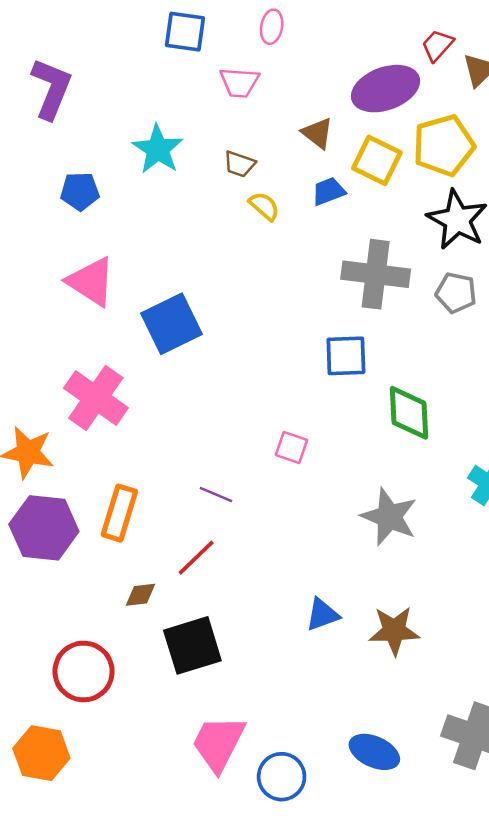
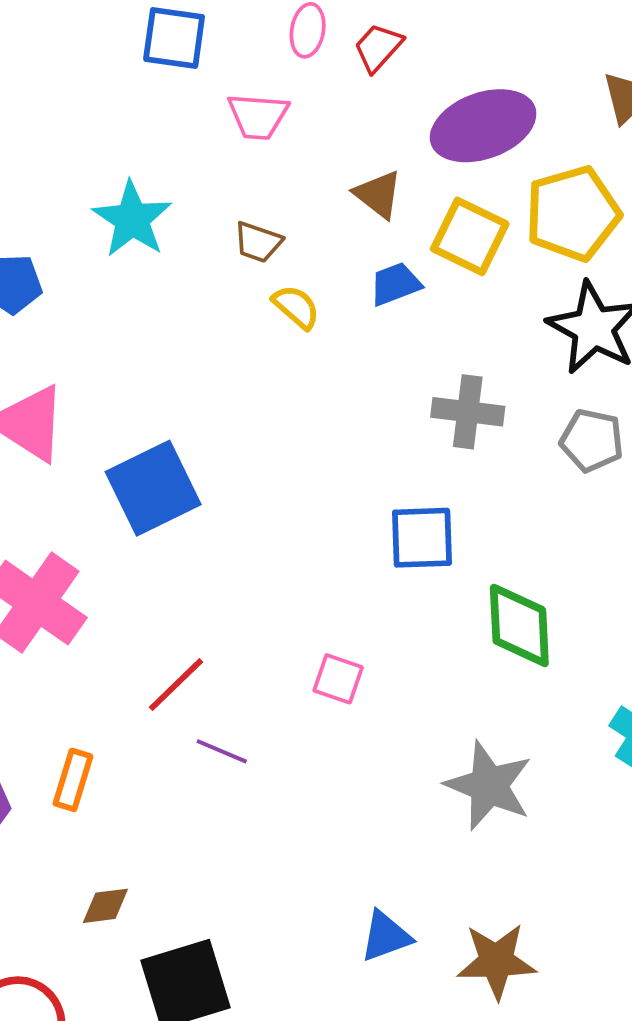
red trapezoid: (437, 45) -> (378, 48), moved
gray cross: (376, 274) -> (468, 412), size x0.7
orange rectangle: (119, 513) -> (73, 780), size x0.7
red line: (196, 558) -> (176, 685), moved

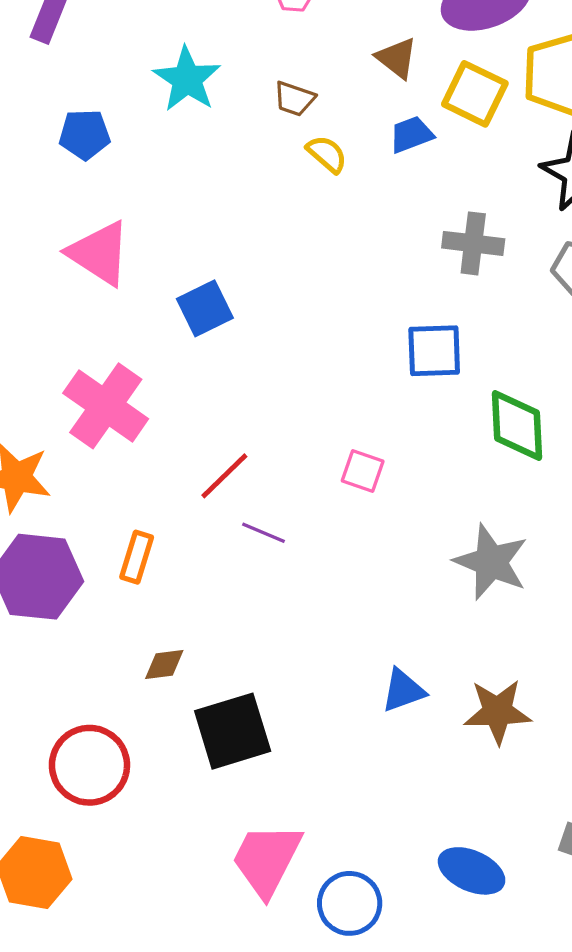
blue square: (153, 488) -> (205, 308), size x0.7

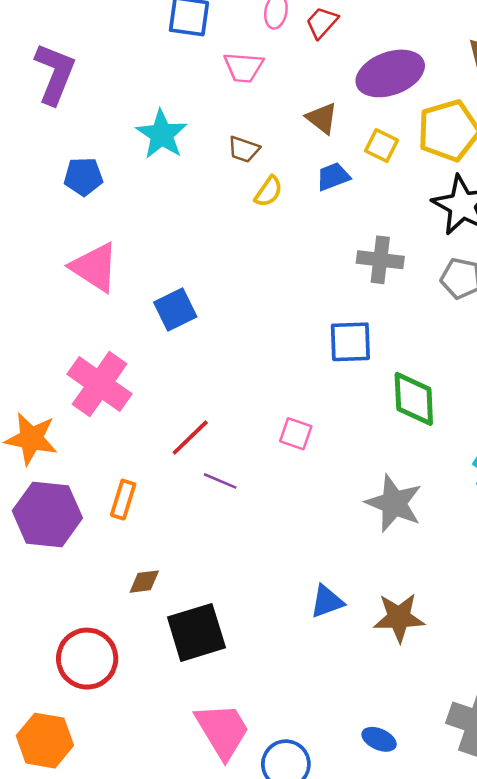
yellow square: (475, 94) -> (382, 146), size x0.7
yellow semicircle: (327, 154) -> (268, 191), turned 84
pink trapezoid: (267, 860) -> (223, 731), turned 122
blue ellipse: (472, 871) -> (379, 739), size x0.7

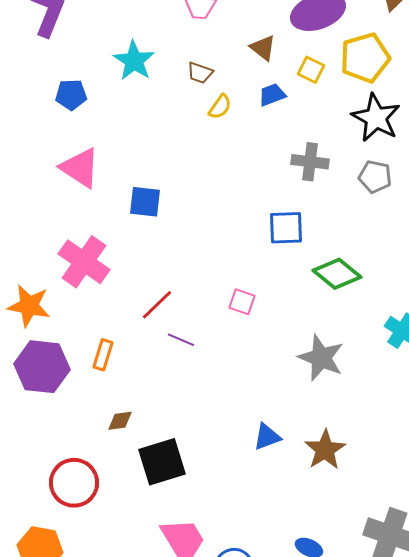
blue square: (175, 310) -> (145, 202), turned 32
green diamond: (414, 399) -> (337, 274), turned -48
brown star: (399, 618) -> (325, 450), turned -30

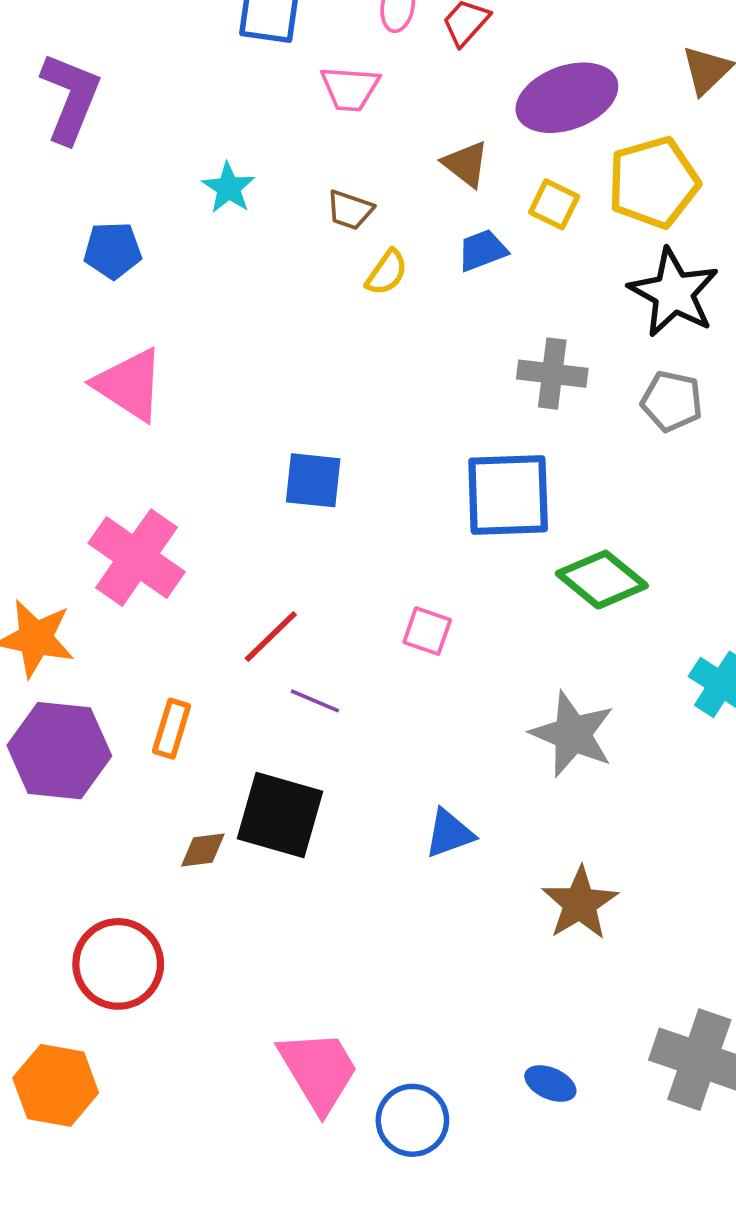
cyan star: (134, 61) -> (229, 188), size x0.7
blue square: (145, 202) -> (313, 480), moved
blue square: (286, 228) -> (508, 495), size x1.4
blue triangle: (267, 437) -> (449, 833), moved
black square: (162, 462) -> (280, 815), moved, turned 33

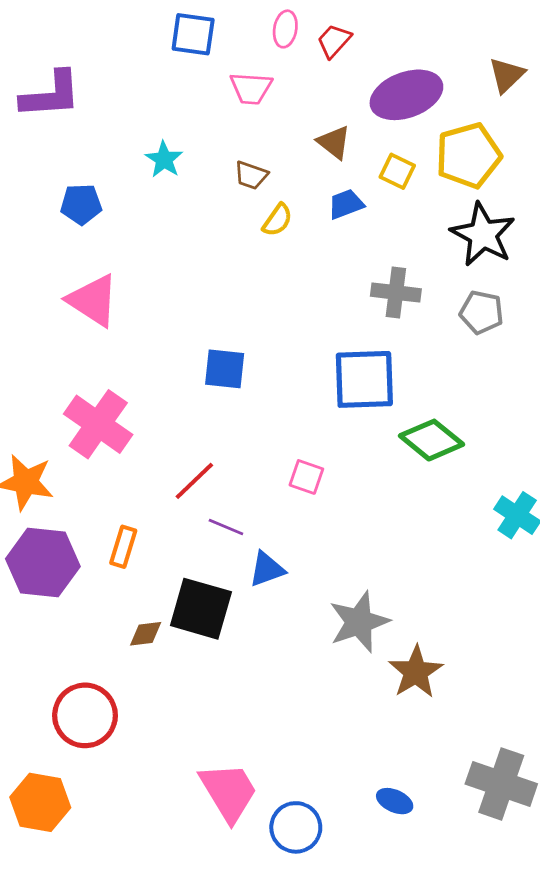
purple L-shape: (70, 98) -> (51, 95), turned 64
gray star: (572, 734) -> (359, 622), moved, turned 30
blue triangle: (449, 833) -> (267, 569), moved

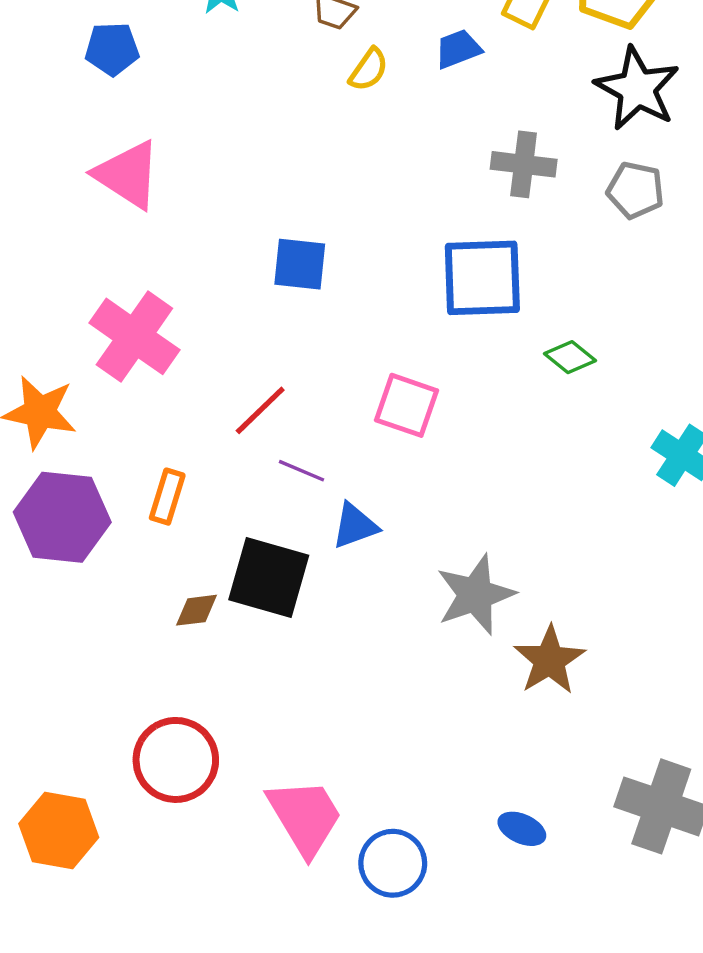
green diamond: (432, 440) -> (570, 357), size x0.6
pink square: (306, 477) -> (407, 405), size x1.4
red circle: (85, 715) -> (176, 760), moved

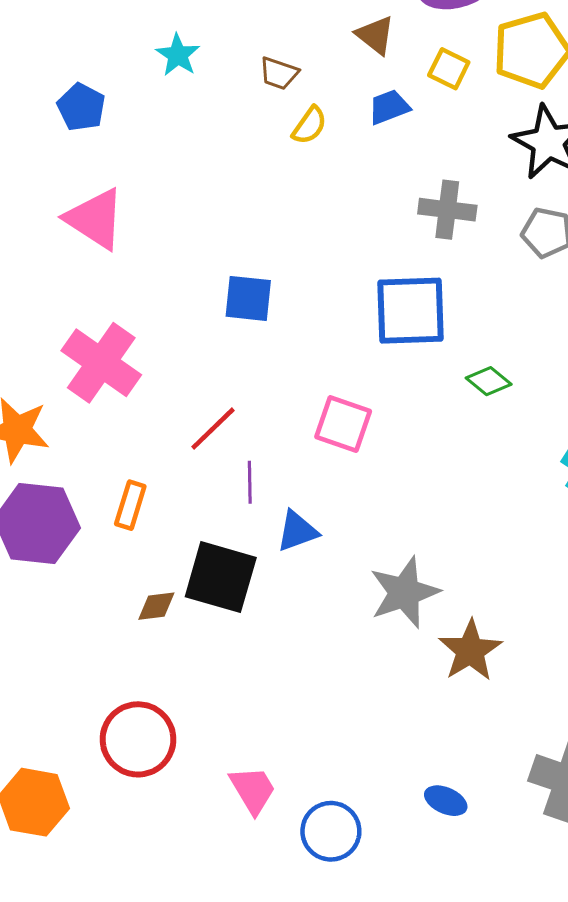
blue pentagon: (112, 49) -> (81, 107), turned 30
purple line: (301, 471) -> (250, 482), turned 66
pink trapezoid: (305, 817) -> (253, 790), size x0.7

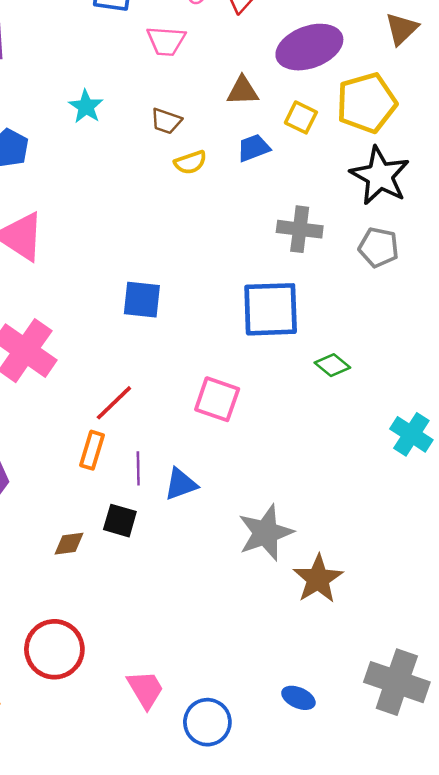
brown triangle: (375, 35) -> (243, 91), turned -40
yellow semicircle: (309, 125) -> (190, 162), turned 36
purple line: (250, 482) -> (138, 468), moved
orange rectangle: (130, 505) -> (92, 450), moved
black square: (221, 577) -> (120, 521), size x0.6

